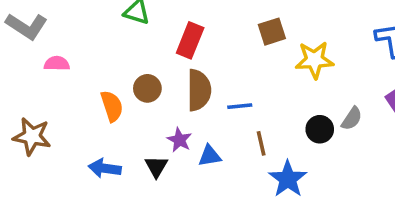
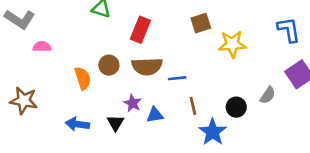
brown semicircle: (199, 90) -> (147, 66), turned 88
gray semicircle: (352, 119) -> (268, 95), moved
black circle: (320, 129) -> (236, 107), moved

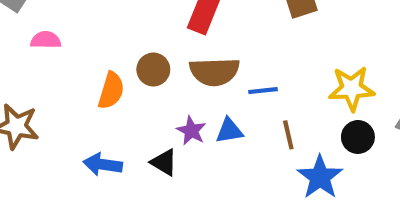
yellow star: (232, 44) -> (352, 88), moved
orange semicircle: (83, 78) -> (111, 91), turned 35
blue triangle: (155, 115) -> (229, 131), moved
black triangle: (115, 123) -> (164, 162), turned -30

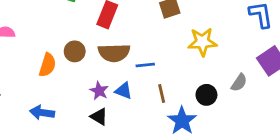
yellow star: (352, 88) -> (202, 42), moved
blue triangle: (229, 131) -> (124, 91), turned 30
black triangle: (164, 162) -> (99, 117), moved

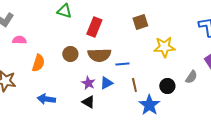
orange semicircle: (47, 65) -> (38, 63), moved
blue triangle: (124, 91) -> (106, 83), turned -48

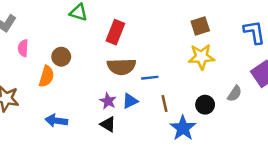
brown square: (140, 22) -> (200, 26), moved
pink semicircle: (19, 40) -> (23, 48), turned -88
brown circle: (70, 54) -> (61, 57), moved

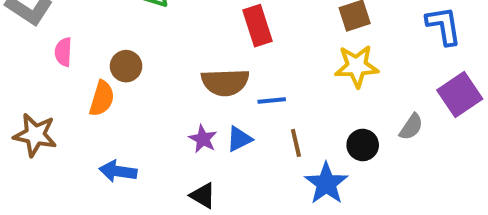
red rectangle: (115, 32) -> (258, 26), moved, turned -40
black triangle: (108, 124) -> (203, 196), moved

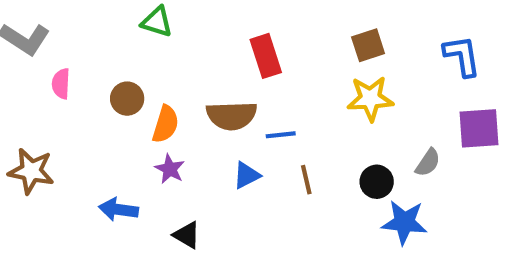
purple square: (460, 94) -> (479, 128), turned 30
orange semicircle: (102, 98) -> (165, 124), moved
purple star: (203, 139) -> (170, 169), moved
blue star: (326, 183) -> (404, 222), moved, turned -30
black triangle: (203, 196) -> (187, 235), moved

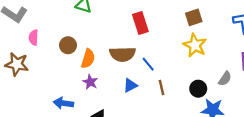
yellow star: (370, 99) -> (195, 45), turned 30
blue line: (281, 135) -> (148, 64), turned 56
brown star: (31, 171) -> (17, 64), moved

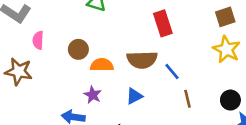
orange semicircle: (88, 59) -> (102, 65), turned -108
purple star: (90, 82) -> (93, 95), moved
blue triangle: (130, 85) -> (134, 96), moved

